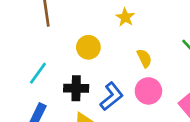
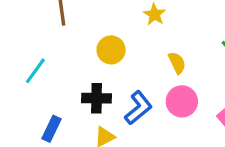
cyan line: (38, 73) -> (35, 71), moved

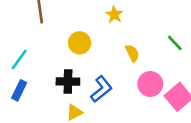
pink circle: (182, 101) -> (150, 84), moved
blue rectangle: (51, 129) -> (19, 90), moved

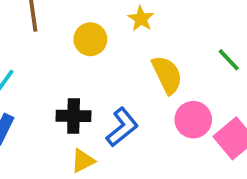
yellow circle: (80, 43) -> (90, 39), moved
yellow semicircle: (132, 53) -> (167, 75), size x1.5

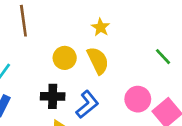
yellow circle: (90, 39) -> (65, 58), moved
yellow semicircle: (167, 75) -> (98, 61), moved

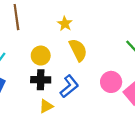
yellow star: (101, 27) -> (65, 24), moved
yellow circle: (65, 58) -> (41, 56), moved

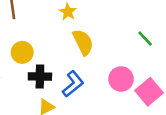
yellow circle: (41, 56) -> (22, 52), moved

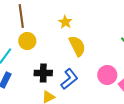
yellow circle: (22, 52) -> (27, 41), moved

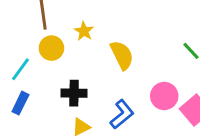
yellow star: (65, 22) -> (84, 31), moved
blue L-shape: (69, 79) -> (122, 114), moved

